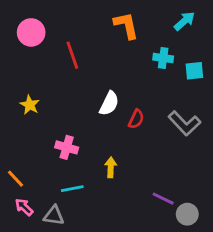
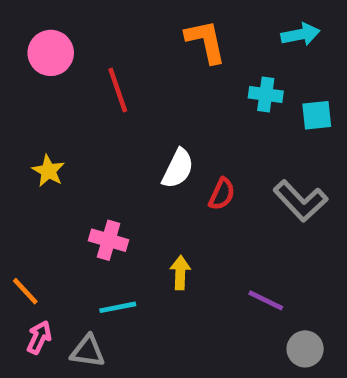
cyan arrow: (184, 21) -> (300, 34), turned 30
purple line: (163, 199) -> (266, 300), moved
pink arrow: (24, 207) -> (39, 337), turned 72

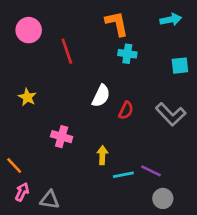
cyan cross: (266, 95) -> (127, 54), moved
cyan line: (118, 307) -> (123, 175), moved
gray circle: (305, 349) -> (163, 198), moved

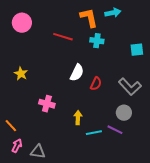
cyan arrow: (171, 20) -> (113, 13), moved
red line: (67, 51) -> (63, 37), moved, turned -54
gray circle: (163, 198) -> (124, 113), moved

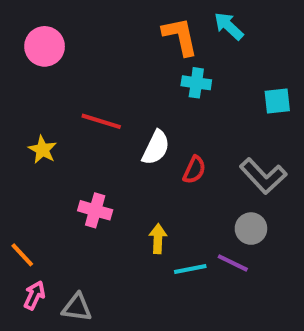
cyan arrow: (113, 13) -> (229, 26), turned -126
red line: (63, 37) -> (101, 121), moved

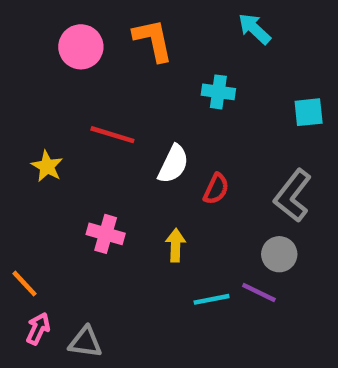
orange L-shape: (180, 36) -> (153, 40), moved
pink circle: (45, 46) -> (81, 47), moved
gray L-shape: (263, 176) -> (293, 196), turned 81
yellow arrow: (158, 239) -> (176, 245), moved

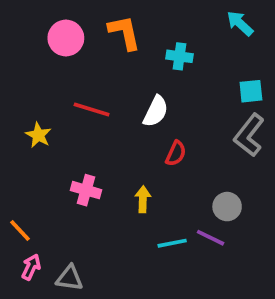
cyan arrow: (254, 29) -> (240, 23), moved
cyan cross: (218, 92) -> (179, 56), moved
white semicircle: (173, 164) -> (156, 111), moved
gray L-shape: (293, 196) -> (249, 135), moved

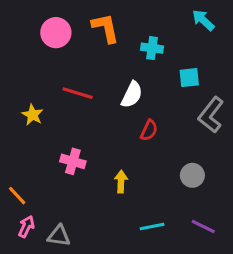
cyan square: (251, 91) -> (189, 78), moved
yellow arrow: (143, 199) -> (121, 182), moved
purple line: (211, 238) -> (203, 227), moved
cyan line: (172, 243) -> (152, 227), moved

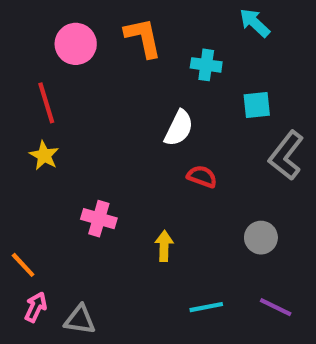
cyan arrow: (203, 20) -> (255, 23), moved
red line: (78, 93) -> (46, 103), moved, turned 56
red semicircle: (149, 130) -> (202, 177), turned -95

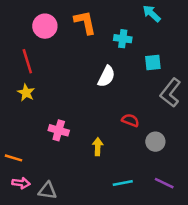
red semicircle: (202, 177) -> (130, 120), moved
orange line: (23, 265) -> (14, 158), turned -30
pink arrow: (36, 307) -> (21, 183), turned 72

